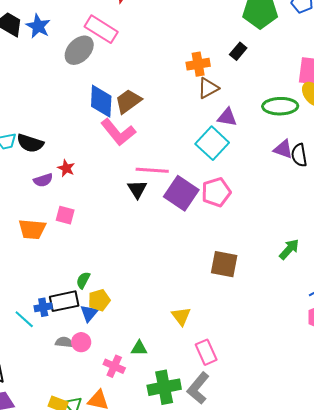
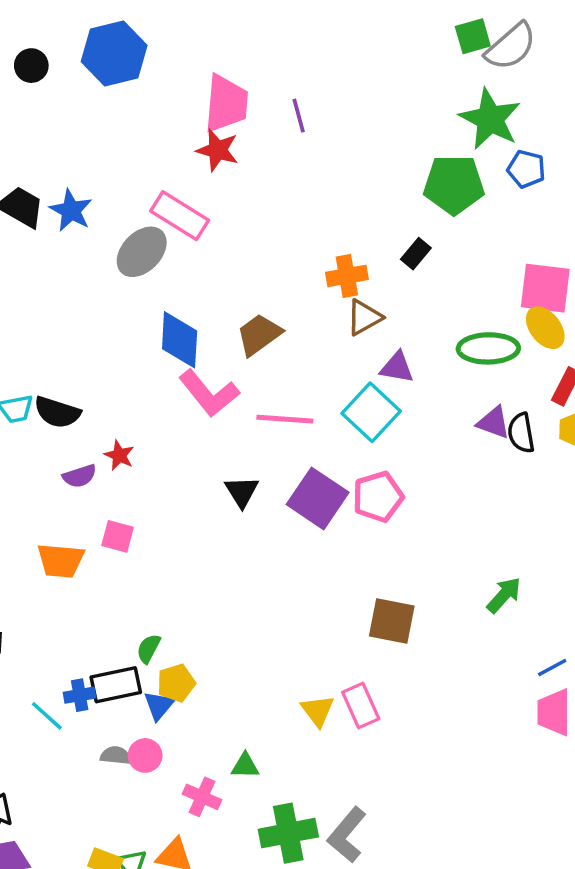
brown trapezoid: (128, 101) -> (259, 335), moved
pink line: (152, 170) -> (285, 419), moved
pink rectangle: (206, 352) -> (361, 705), moved

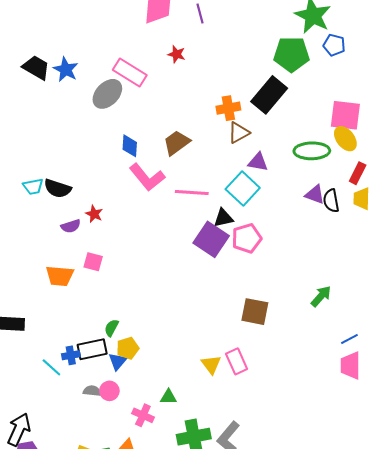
red star: (218, 150) -> (177, 54), moved, size x0.7
black rectangle: (416, 254) -> (269, 95), size x2.0
blue diamond: (180, 340) -> (130, 146), size x0.7
black triangle: (242, 492) -> (223, 218), moved, turned 50

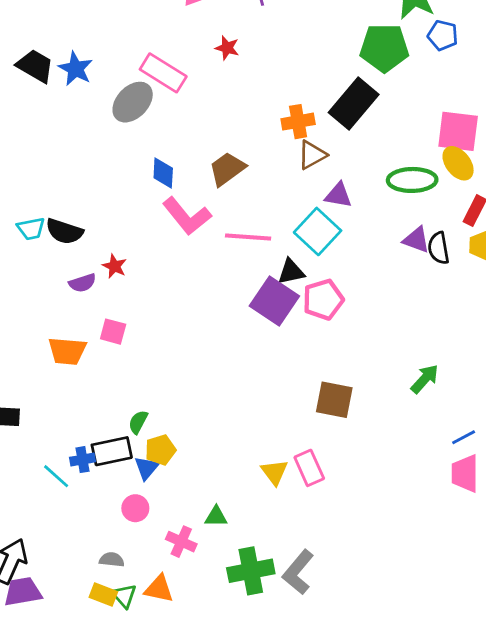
gray semicircle: (92, 391) -> (112, 560), moved

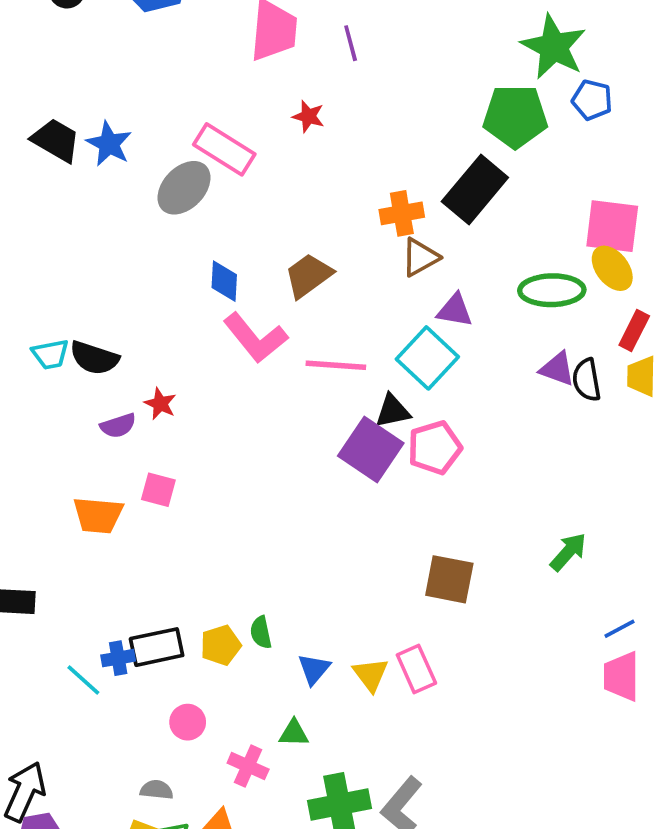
green semicircle: (138, 422) -> (261, 632), moved, turned -40
blue triangle: (146, 468) -> (314, 669), moved

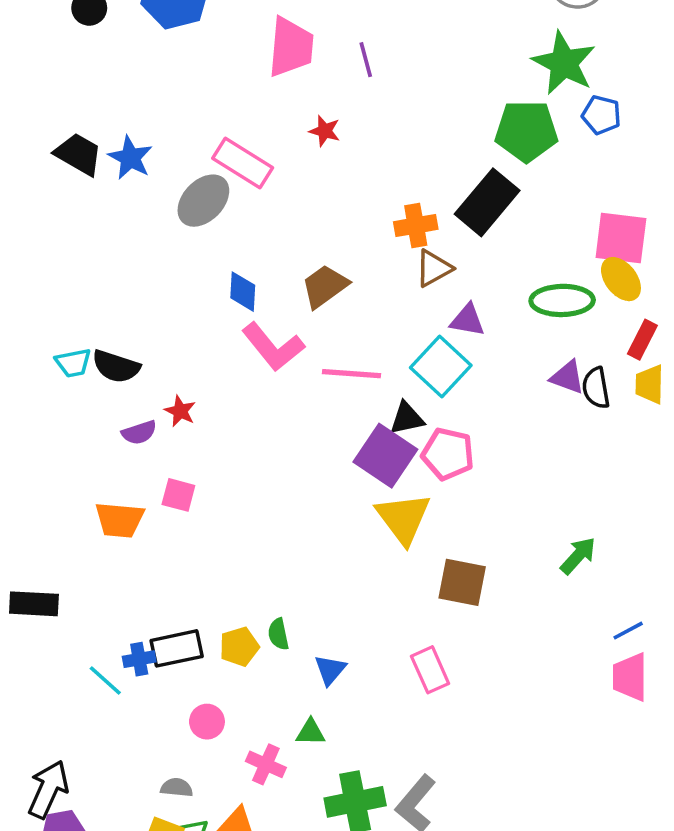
pink pentagon: (435, 448) -> (448, 454), turned 30
yellow triangle: (371, 675) -> (403, 518), moved, size x1.6

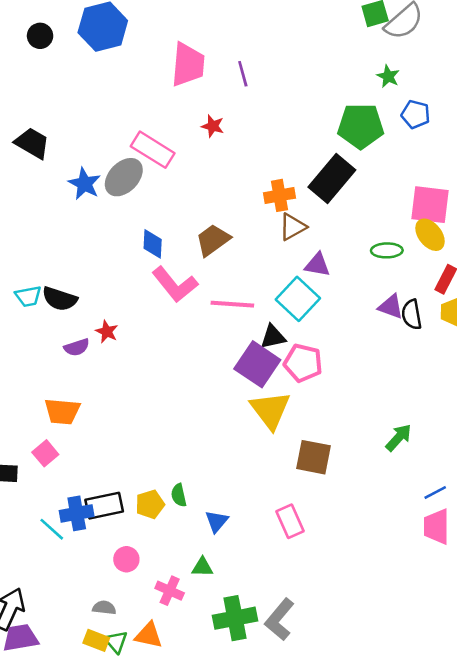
green star: (564, 63) -> (388, 76), size x0.5
blue star: (130, 158) -> (85, 184), moved
green ellipse: (562, 300) -> (387, 250), size x0.7
pink square: (178, 495) -> (45, 453), moved, turned 35
blue cross: (139, 659) -> (77, 513), size x1.4

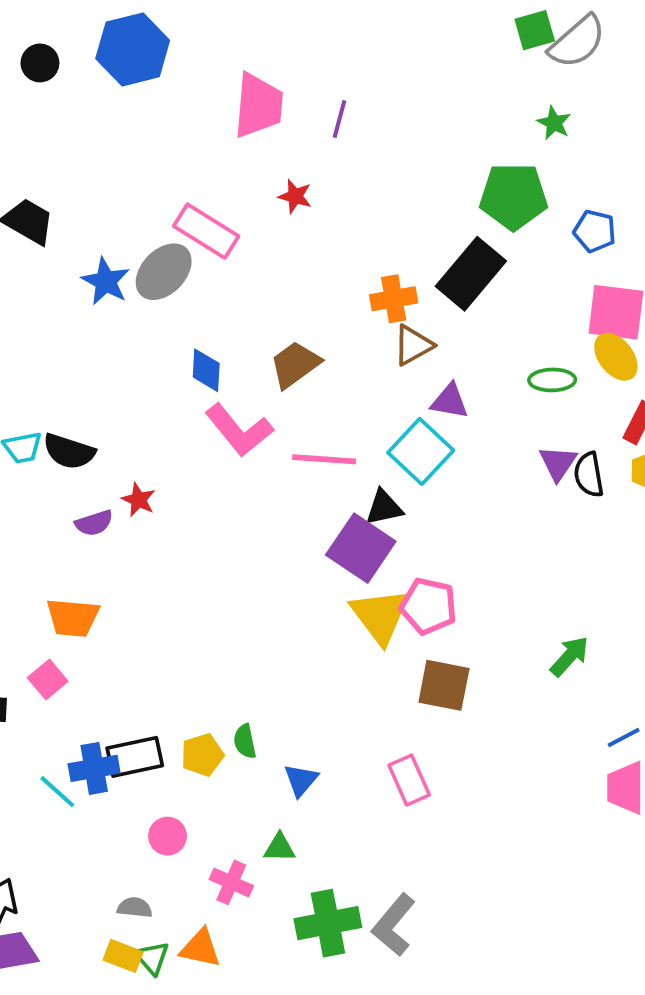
purple line: (243, 74) -> (340, 119), turned 30
blue pentagon: (416, 114) -> (595, 231), moved
purple triangle: (391, 307) -> (558, 463), turned 44
pink pentagon: (303, 363) -> (428, 606), moved

